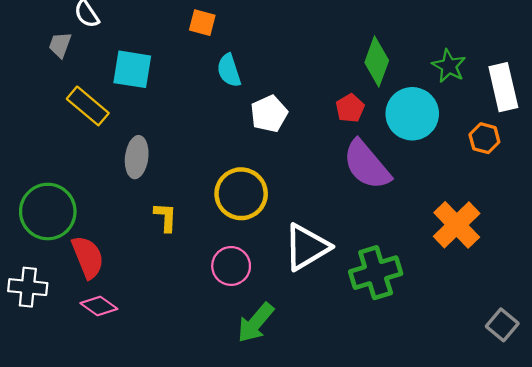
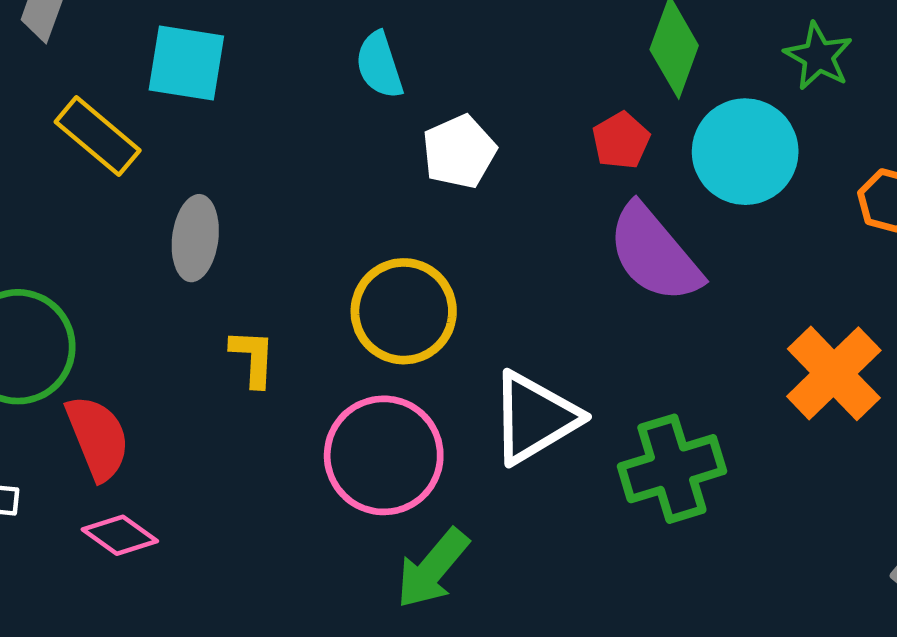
pink circle: (231, 266) -> (384, 455), size x1.5

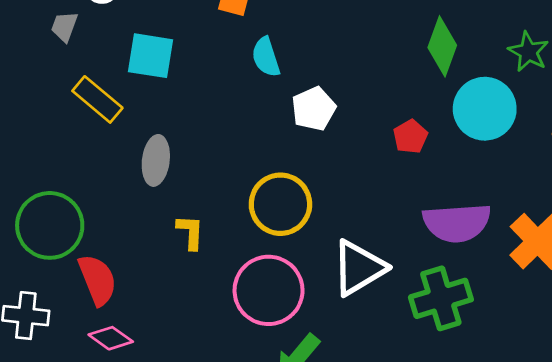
red pentagon: (621, 141) -> (410, 137), moved
purple semicircle: (654, 254) -> (457, 223), moved, turned -54

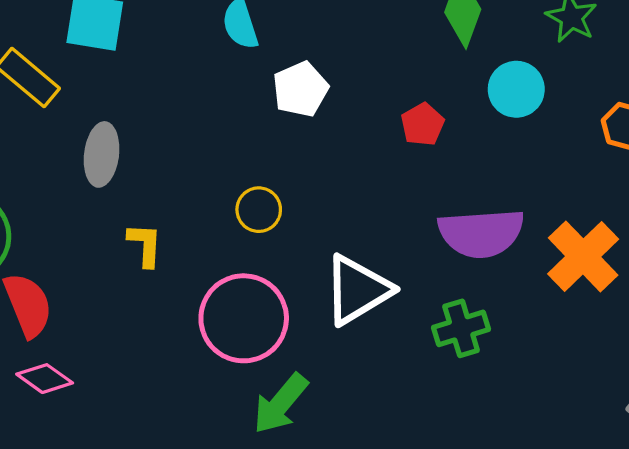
cyan circle: (485, 109) -> (516, 89), size x0.7
yellow circle: (280, 204) -> (259, 210), size x0.6
green cross: (441, 298) -> (461, 328), size x0.7

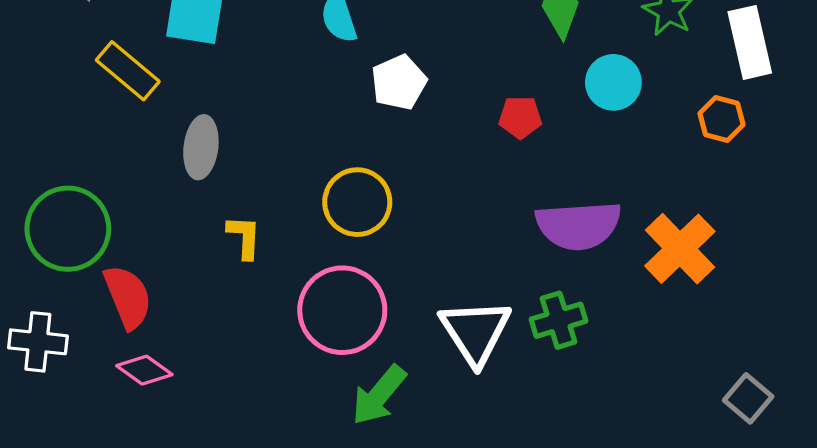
red pentagon: (423, 124) -> (520, 117), turned 30
yellow circle: (259, 210) -> (357, 202), size x1.5
white triangle: (357, 290) -> (475, 332), moved, turned -32

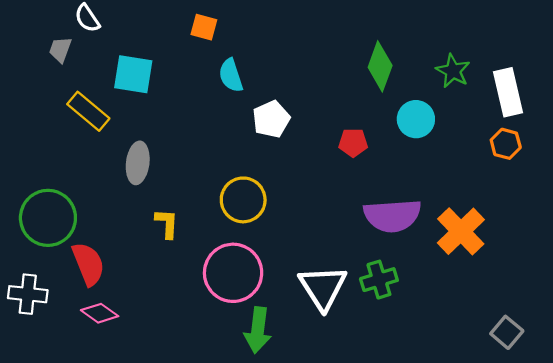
orange hexagon: (722, 119) -> (506, 144), moved
green arrow: (379, 395) -> (258, 330), turned -33

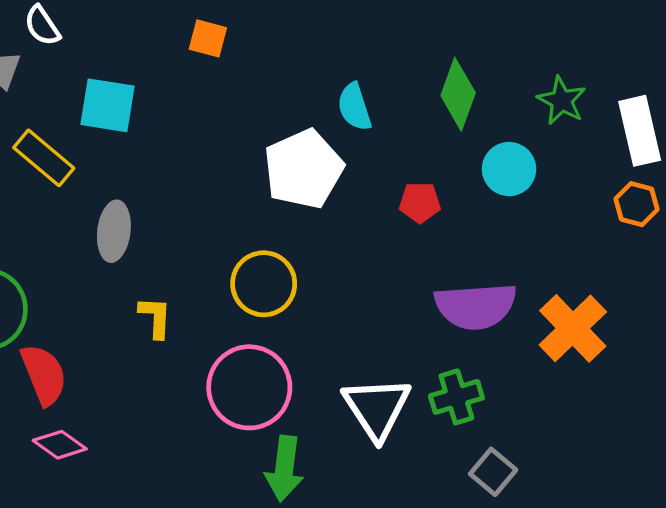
cyan semicircle: (231, 75) -> (354, 107), moved
white pentagon: (271, 119) -> (303, 169), size x1.5
gray square: (507, 332) -> (493, 472), moved

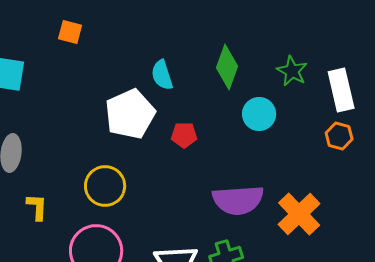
red pentagon: (420, 203) -> (184, 135), moved

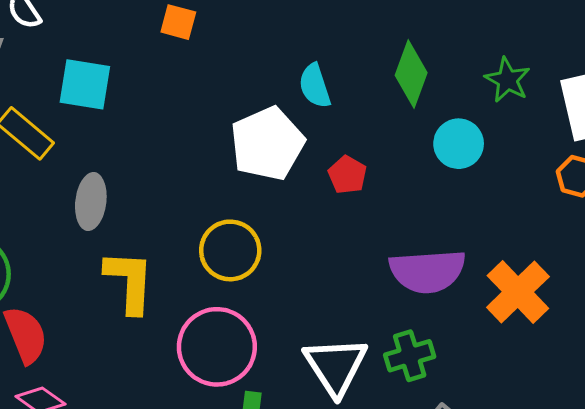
red pentagon: (184, 135) -> (347, 175), turned 30
yellow L-shape: (37, 207) -> (129, 282), size x1.6

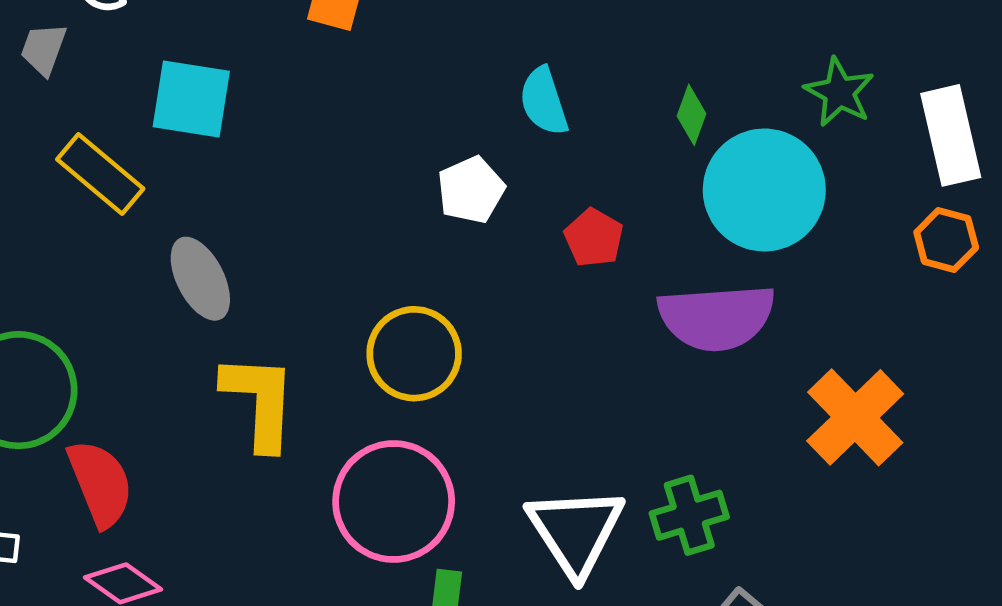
green diamond: (411, 74) -> (692, 115), moved, size x0.6
white pentagon: (267, 144) -> (471, 190), size x0.6
cyan circle: (459, 144) -> (764, 190), size x1.6
gray ellipse: (91, 202) -> (200, 279), turned -34
purple semicircle: (427, 271) -> (717, 317), moved

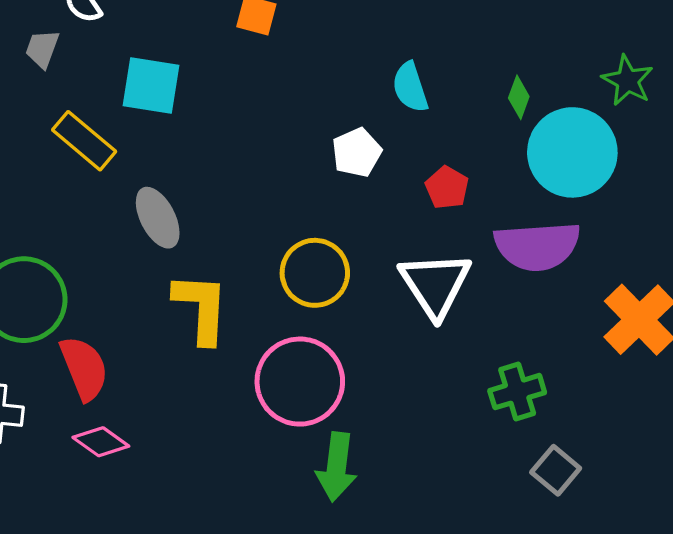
white triangle: (576, 531) -> (435, 285), moved

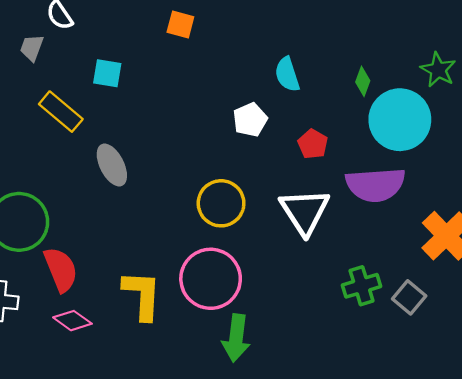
cyan square: (151, 86) -> (107, 73), size x0.7
yellow L-shape: (201, 308) -> (142, 295), moved
gray square: (556, 470) -> (409, 297), moved

